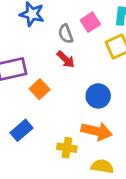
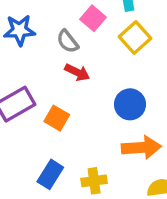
yellow cross: (67, 148) -> (94, 181), moved

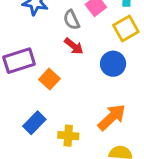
blue circle: (130, 104) -> (113, 64), moved
orange arrow: (141, 147) -> (112, 117), turned -52

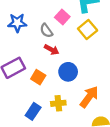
blue circle: (113, 64) -> (68, 72), moved
yellow cross: (68, 136) -> (58, 103), moved

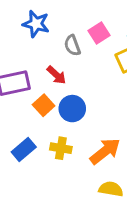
red arrow: (52, 50) -> (56, 75), moved
blue circle: (68, 72) -> (72, 109), moved

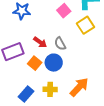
gray semicircle: (72, 45) -> (60, 44), moved

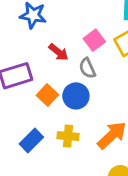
pink square: (64, 11) -> (94, 40), moved
red arrow: (40, 42) -> (59, 52), moved

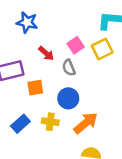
orange square: (47, 95) -> (35, 88), turned 35
blue circle: (76, 96) -> (68, 98), moved

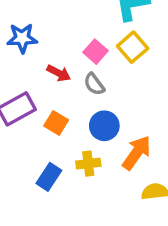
orange square: (35, 88) -> (56, 123), turned -35

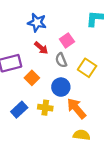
blue star: (22, 38) -> (37, 23), moved
yellow square: (133, 47) -> (87, 68), moved, turned -30
orange arrow: (137, 153) -> (76, 108), turned -90

